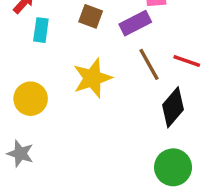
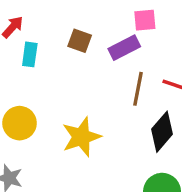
brown line: (149, 64) -> (138, 89), turned 40
yellow star: (92, 78) -> (81, 137), moved

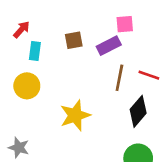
brown square: (80, 41) -> (74, 40), turned -30
yellow circle: (20, 123) -> (27, 86), moved

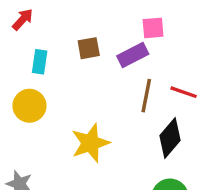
red arrow: (21, 30) -> (23, 19), moved

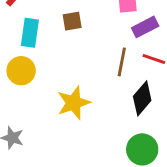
purple rectangle: (133, 55) -> (145, 27), moved
cyan rectangle: (40, 62) -> (30, 33), size x1.4

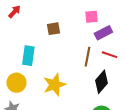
cyan rectangle: (30, 33) -> (28, 56), moved
yellow circle: (21, 71) -> (16, 83), moved

